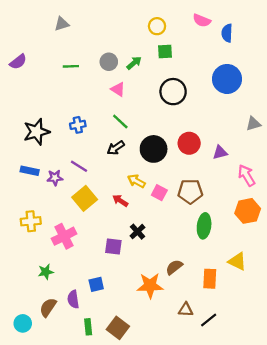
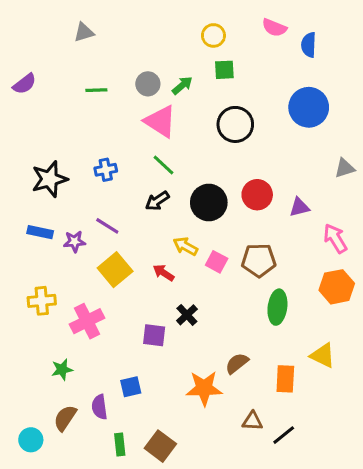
pink triangle: (118, 89) -> (160, 121), size x1.6

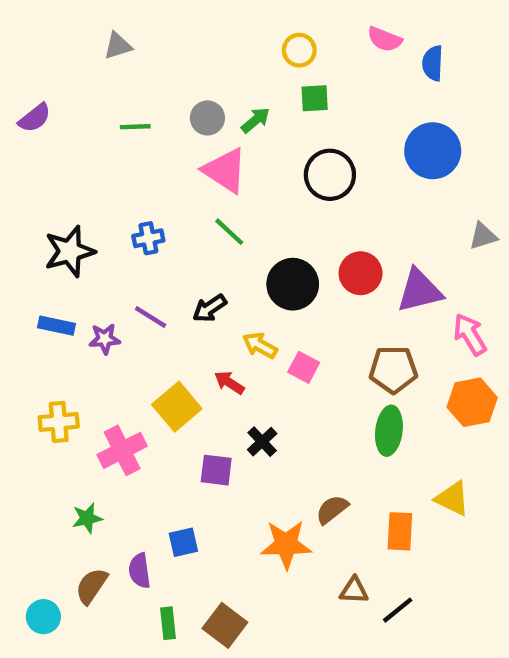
black arrow: (157, 201) -> (210, 308), moved
purple triangle: (299, 207) -> (420, 291), size x1.6
brown pentagon: (259, 260) -> (393, 369), moved
yellow square: (115, 270) -> (177, 407), moved

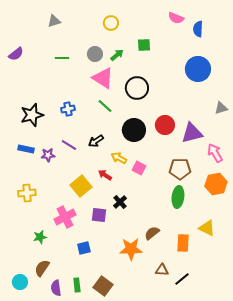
yellow circle: (299, 50) -> (111, 23), moved
black circle: (330, 175) -> (137, 88), moved
pink cross: (122, 450) -> (65, 217), moved
purple semicircle: (140, 571) -> (56, 288), moved

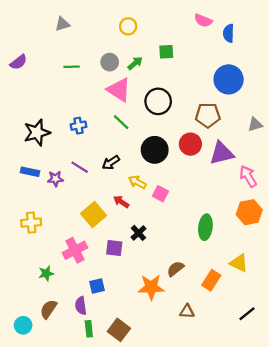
brown pentagon: (180, 169) -> (208, 115), moved
orange rectangle: (183, 243) -> (211, 280), turned 30
black line: (182, 279) -> (247, 314), moved
purple semicircle: (56, 288) -> (81, 306), moved

